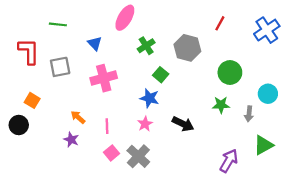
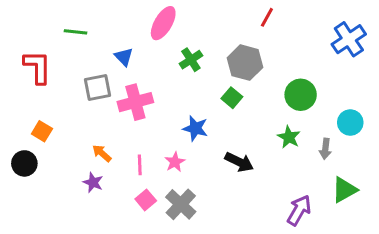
red line: (220, 23) -> (267, 17), moved
gray square: (60, 67) -> (97, 87), moved
green square: (161, 75) -> (232, 98), moved
green star: (221, 105) -> (289, 137), turned 30
pink star: (145, 124) -> (175, 162), moved

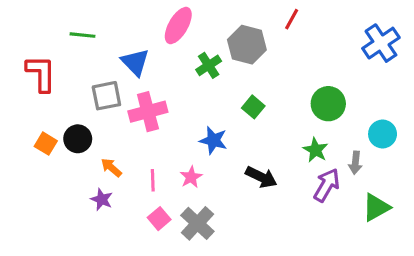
blue triangle: (124, 57) -> (135, 62), size x1.4
gray hexagon: (245, 63) -> (247, 45), moved
black circle: (24, 163) -> (78, 139), moved
purple arrow: (299, 210) -> (327, 185), moved

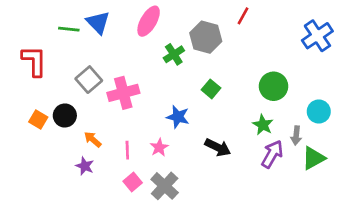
blue triangle: (135, 62) -> (98, 22), moved
gray square: (106, 96) -> (89, 80), turned -30
green triangle: (376, 207) -> (313, 158), moved

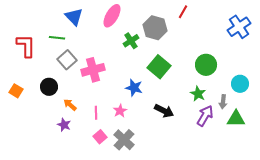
green line: (69, 29) -> (57, 38), moved
green square: (211, 89) -> (159, 67), size x1.6
orange square: (38, 119) -> (16, 91), moved
green triangle: (313, 158) -> (236, 119), turned 30

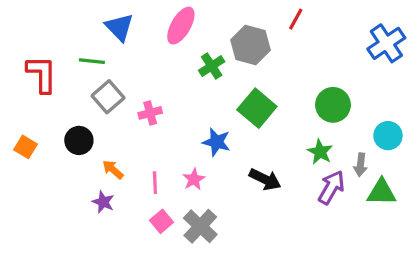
pink cross: (93, 70) -> (150, 113), size x0.6

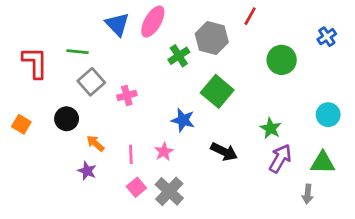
blue triangle: (119, 27) -> (117, 24), moved
blue cross: (386, 43) -> (327, 37), size x0.6
green circle: (333, 105) -> (282, 60), moved
gray arrow: (360, 165) -> (308, 194), moved

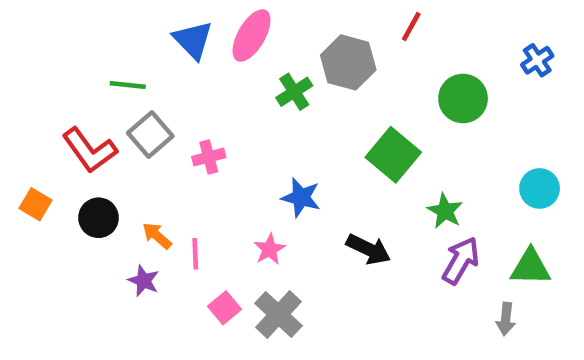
red L-shape: (35, 63) -> (90, 150), moved, turned 144
green square: (217, 91) -> (393, 155), moved
black circle: (67, 119) -> (98, 218), moved
pink line: (131, 154) -> (195, 254), moved

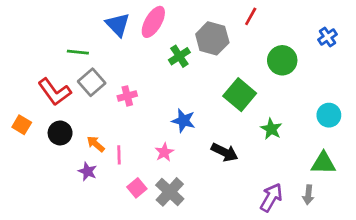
purple arrow: (461, 260) -> (271, 197), moved

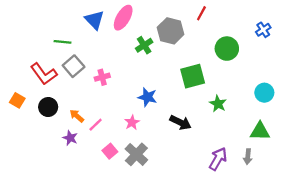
green square: (240, 95) -> (193, 76), turned 35
pink line: (119, 155) -> (96, 125), turned 48

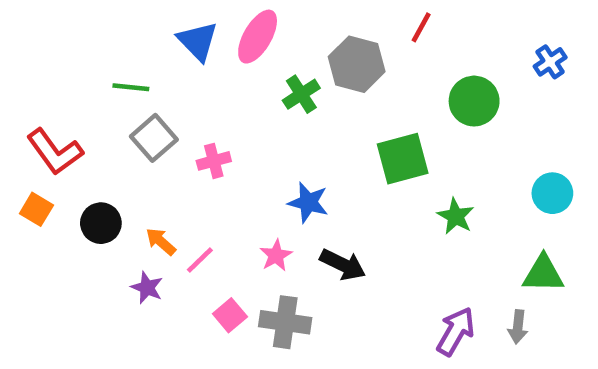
red L-shape: (44, 74) -> (55, 152), moved
black arrow: (181, 122) -> (343, 265), moved
gray cross: (136, 154) -> (285, 322), turned -35

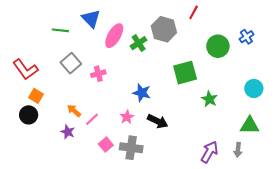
pink ellipse: (258, 37) -> (114, 36), moved
blue cross: (550, 62) -> (246, 37), moved
green line: (131, 87) -> (60, 30), moved
orange square: (36, 209) -> (36, 96), moved
black circle: (101, 223) -> (29, 115), moved

